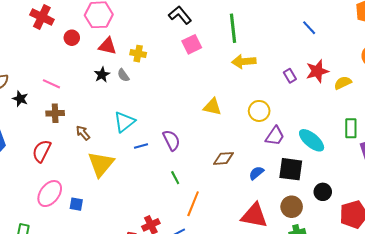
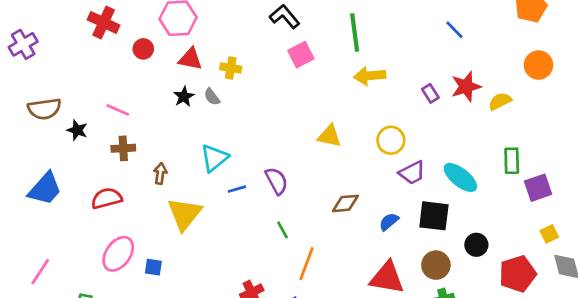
brown arrow: (83, 133) -> (160, 174), turned 49
purple trapezoid: (275, 136) -> (412, 173), turned 30
red semicircle: (42, 151) -> (107, 198), turned 50

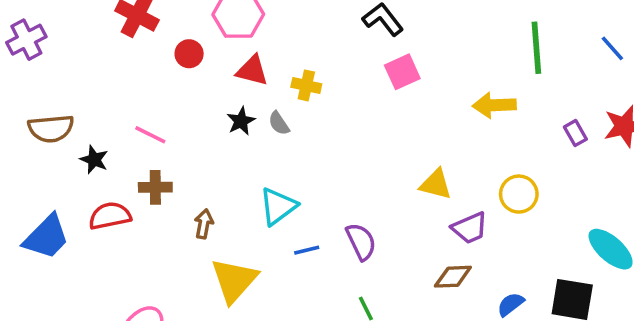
green line: (355, 32) -> (536, 48), moved
purple trapezoid: (412, 173) -> (470, 228), moved
red semicircle: (107, 198) -> (110, 216), moved

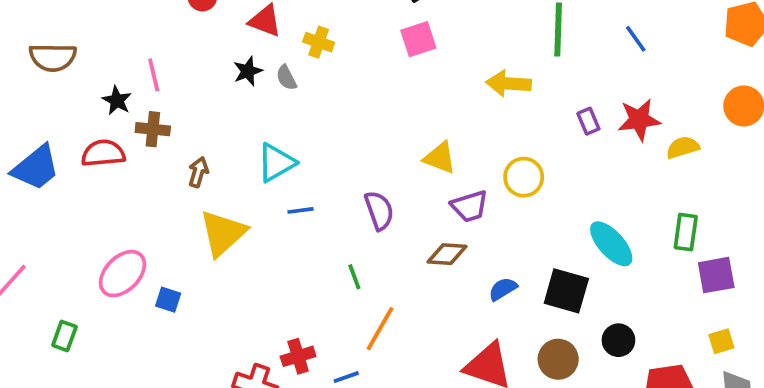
pink line: (150, 135) -> (154, 75), turned 44
black star: (94, 160) -> (117, 101), moved
purple semicircle: (361, 242) -> (379, 210), moved

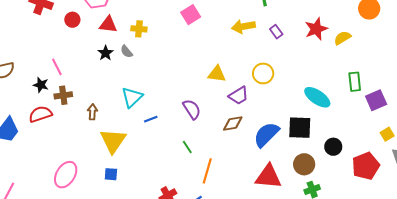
purple rectangle: (588, 121) -> (276, 32), moved
blue semicircle: (503, 289) -> (266, 135), size x1.8
blue square: (168, 300) -> (111, 174), moved

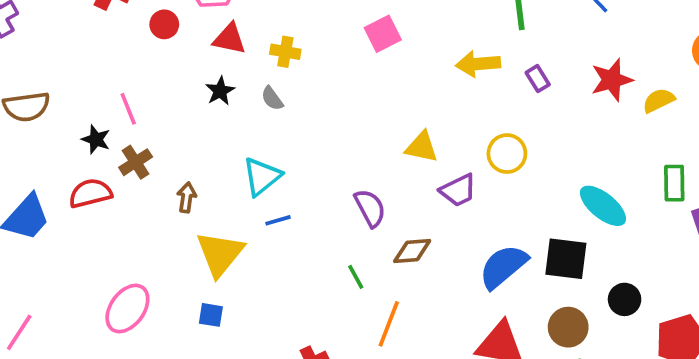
gray semicircle: (127, 52) -> (272, 98), moved
brown cross: (63, 95) -> (136, 162), turned -30
blue line: (151, 119) -> (278, 220), moved
brown diamond: (233, 123) -> (412, 251), moved

